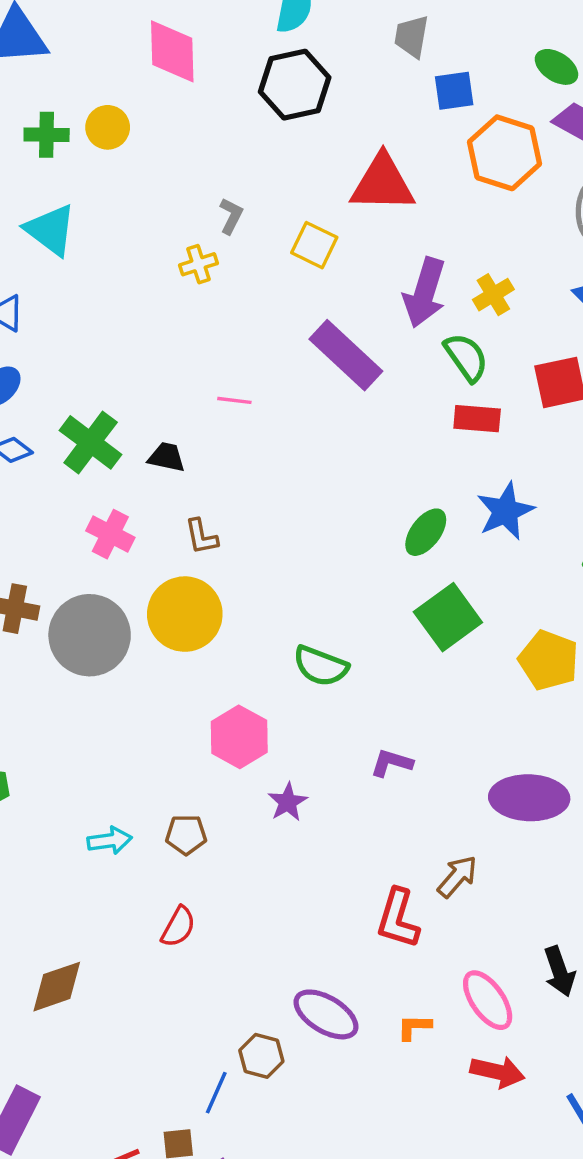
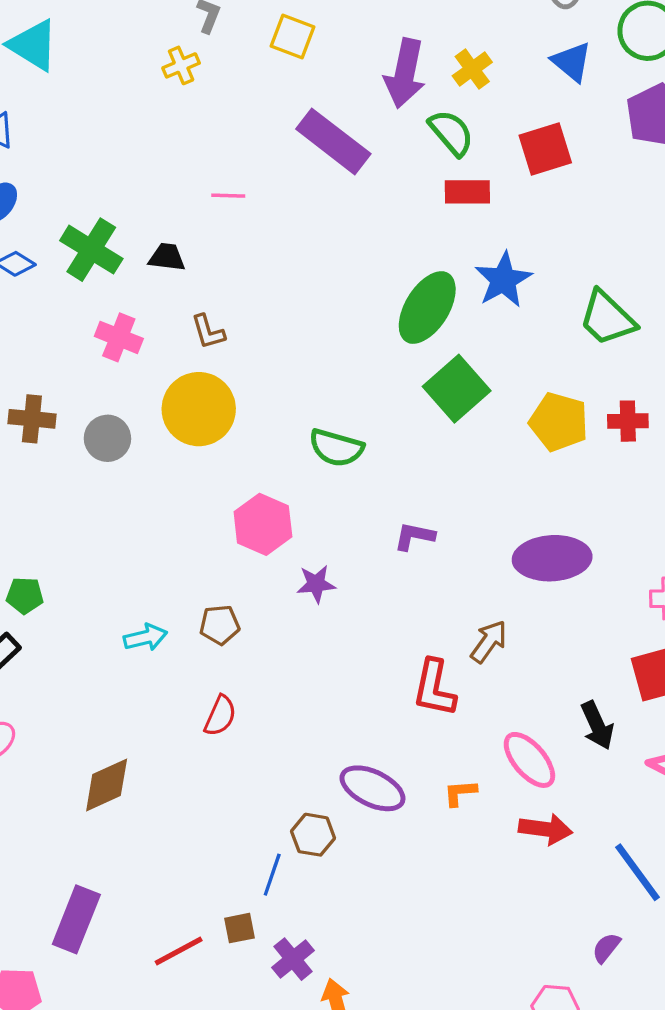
green ellipse: (426, 532) -> (427, 308), size x1.5
gray circle: (90, 635) -> (107, 438), size x0.6
purple star: (288, 802) -> (316, 584), turned 30

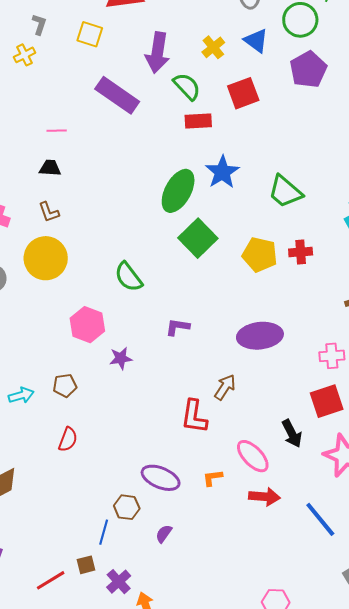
yellow cross: (472, 69) -> (213, 47), moved
black trapezoid: (167, 257) -> (50, 168), moved
green semicircle: (336, 448) -> (128, 277), turned 40
purple semicircle: (606, 948) -> (164, 534), moved

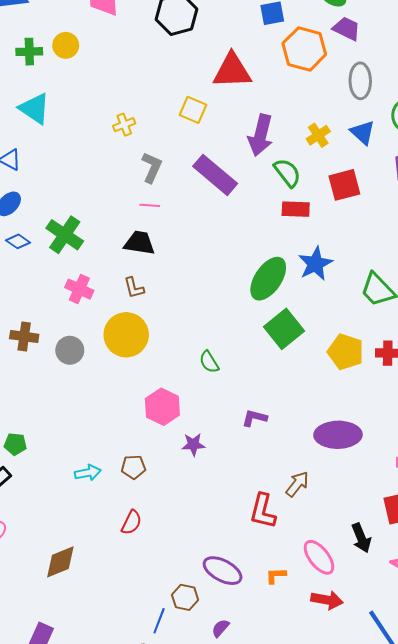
gray L-shape: (39, 24) -> (152, 167), moved, size x1.4
black trapezoid: (50, 168) -> (139, 243), size x1.4
green semicircle: (128, 277) -> (209, 362), size x0.7

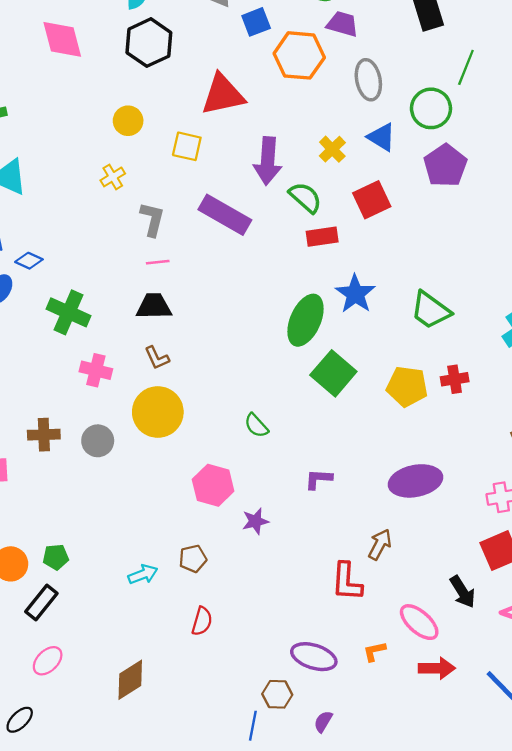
yellow circle: (66, 45) -> (128, 121), moved
blue diamond: (18, 241) -> (29, 261), moved

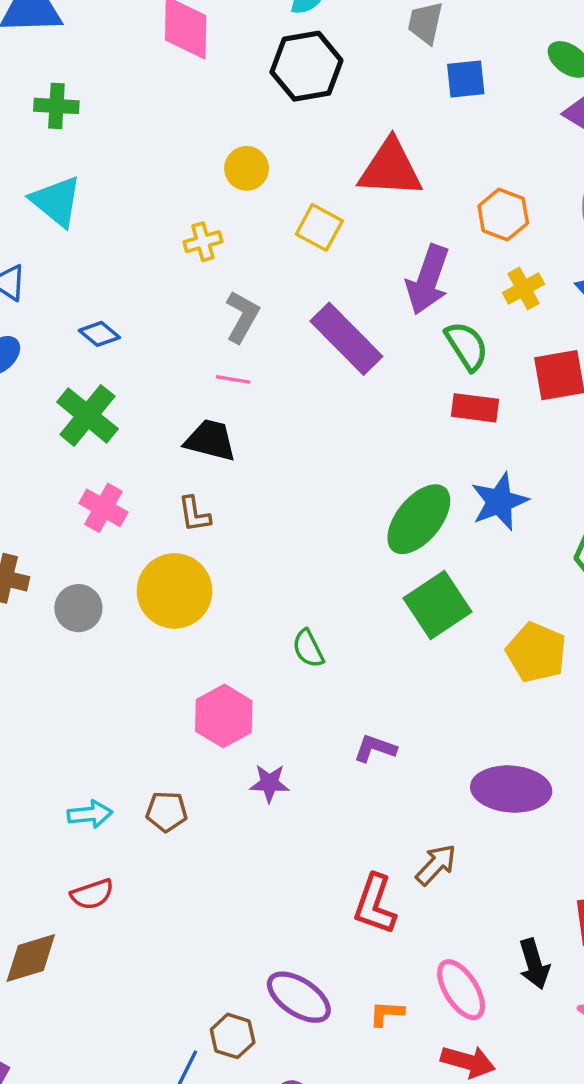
orange hexagon: (299, 55) -> (503, 214), moved, size x0.7
blue diamond: (29, 261) -> (99, 334), moved
red semicircle: (202, 621) -> (92, 894), moved, turned 40

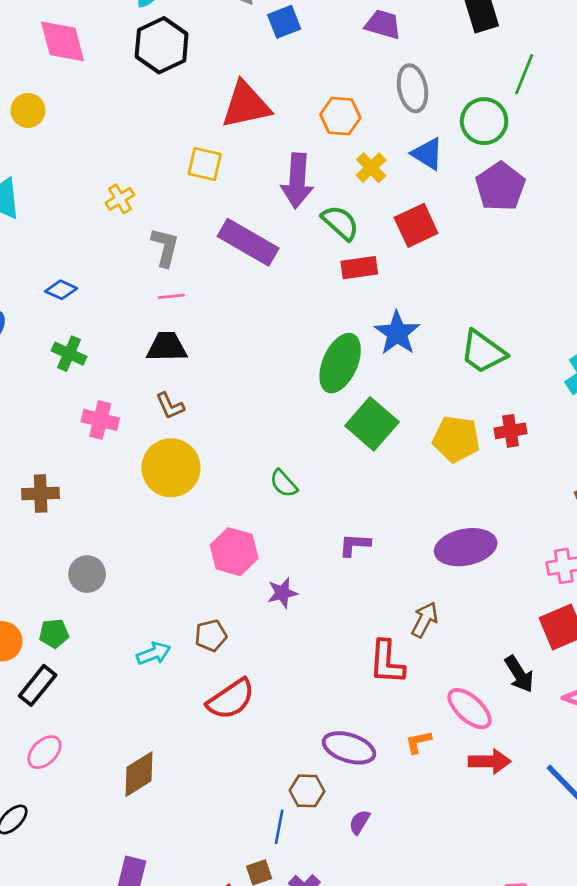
yellow circle: (247, 168) -> (28, 110), moved
green cross: (87, 415) -> (69, 354), size x0.7
gray circle: (78, 608) -> (87, 574), moved
red semicircle: (92, 894) -> (231, 699), moved, size x1.5

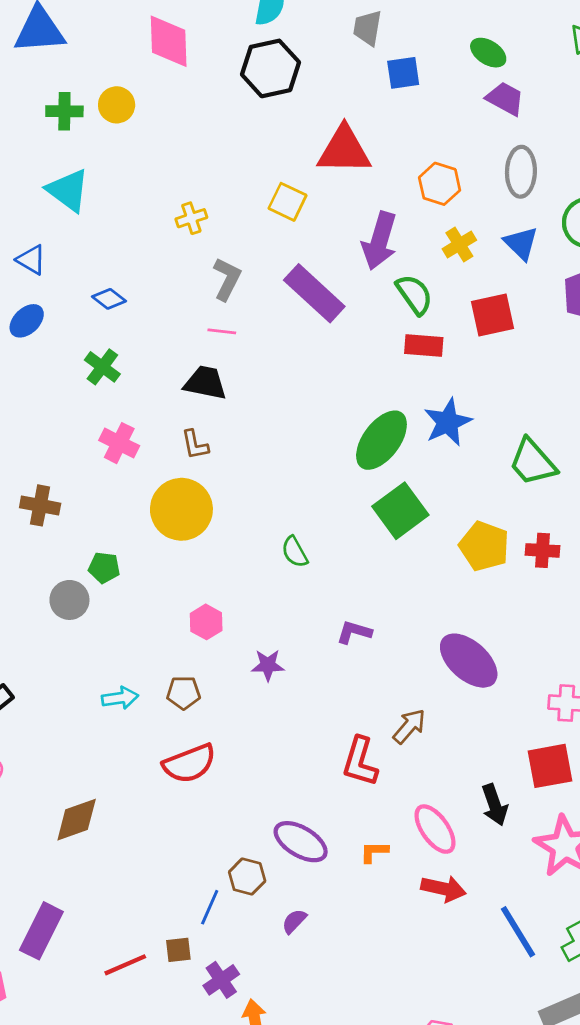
purple ellipse: (466, 547) -> (469, 661), turned 40
pink hexagon: (234, 552) -> (206, 622), moved, size x0.7
green pentagon: (54, 633) -> (104, 568), moved

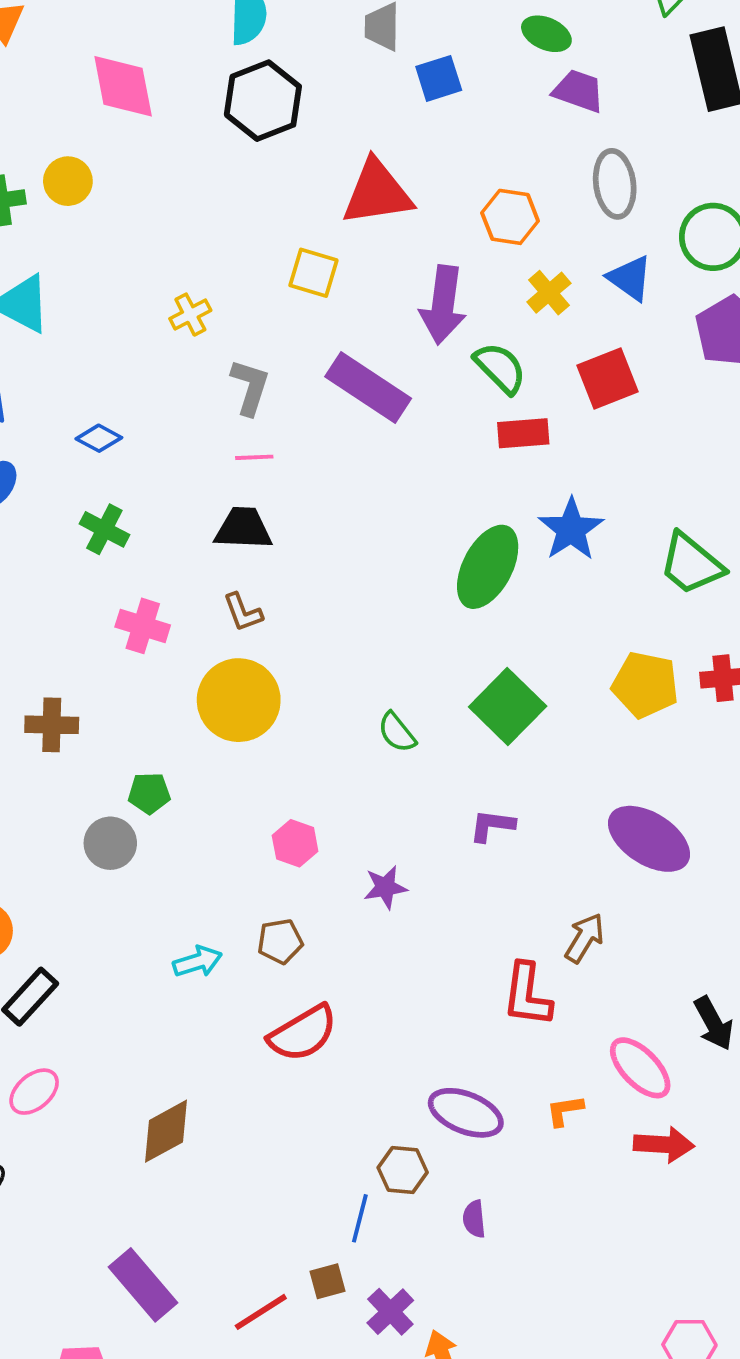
green square: (400, 511) -> (508, 707), moved
purple semicircle: (294, 921) -> (474, 1219), turned -40
purple rectangle: (41, 931) -> (143, 1285), turned -58

